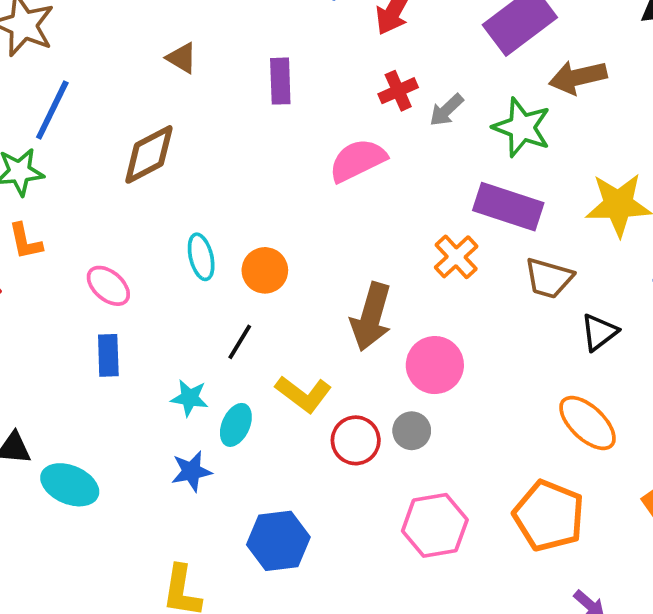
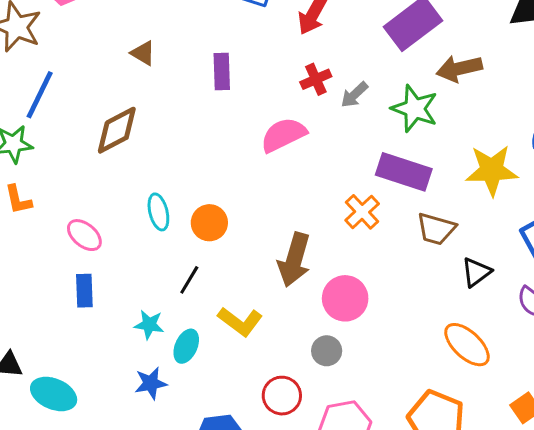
red circle: (356, 440) -> (282, 396), moved

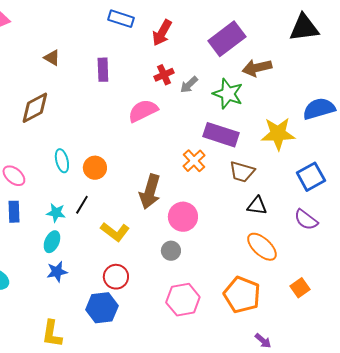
black triangle: (476, 272) -> (257, 206), moved, turned 45
cyan star: (149, 325) -> (56, 213), moved
cyan ellipse: (186, 346) -> (52, 242), moved
red circle: (282, 396) -> (116, 277), moved

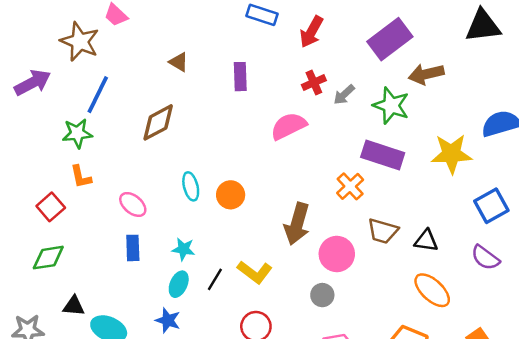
brown trapezoid: (242, 172) -> (383, 231), moved
black line: (82, 205) -> (215, 279), moved
blue star: (57, 272) -> (168, 320), moved, turned 30

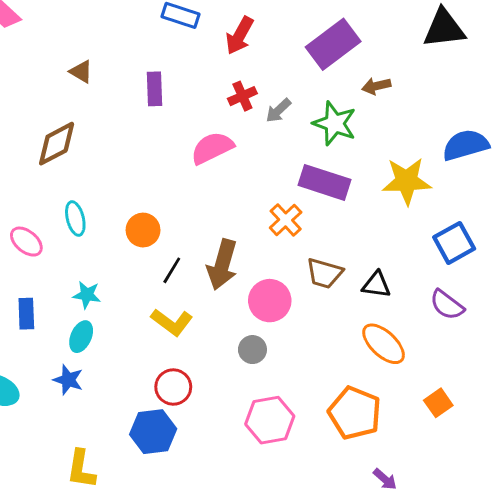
brown arrow: (426, 74) -> (376, 86), size x0.7
cyan ellipse: (191, 186) -> (75, 218), moved
blue rectangle: (133, 248) -> (26, 314), moved
black line: (215, 279) -> (172, 270), moved

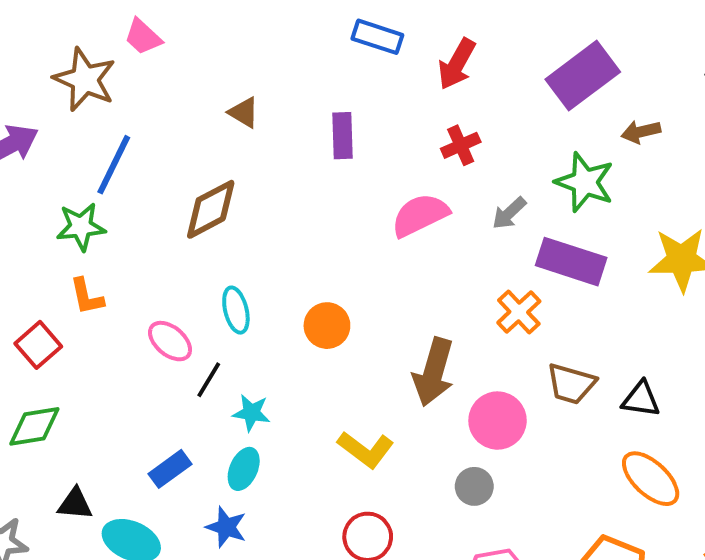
gray arrow: (278, 110) -> (509, 213), moved
black line: (172, 270) -> (209, 380), moved
blue rectangle: (26, 314) -> (170, 469), moved, turned 56

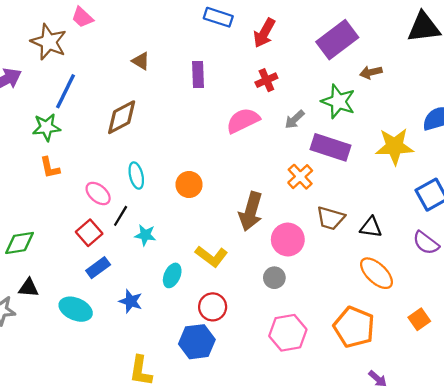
red square: (38, 345) -> (89, 233), moved
cyan ellipse: (244, 469) -> (172, 275), moved
black triangle: (75, 504) -> (28, 288), moved

